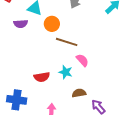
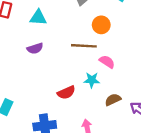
purple semicircle: (21, 24) -> (35, 48), moved
orange circle: (52, 24) -> (101, 25), moved

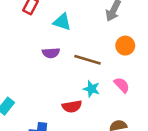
brown line: (84, 46) -> (87, 60), moved
cyan star: (92, 80) -> (91, 89), moved

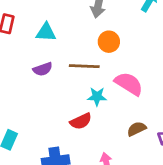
orange circle: (125, 46) -> (109, 42), moved
pink semicircle: (122, 85) -> (129, 84), size x1.5

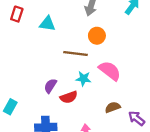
purple semicircle: (43, 69) -> (50, 86), moved, turned 136

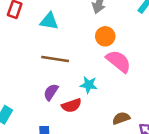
brown line: (75, 53) -> (55, 59), moved
pink semicircle: (110, 71) -> (118, 61), moved

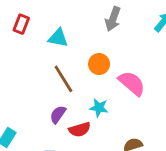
orange circle: (105, 36) -> (99, 64), moved
brown line: (55, 59) -> (63, 79), turned 48

